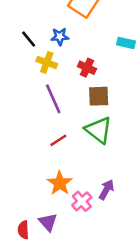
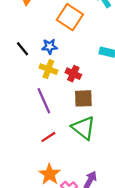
yellow cross: (47, 62) -> (48, 69), moved

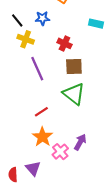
yellow cross: (48, 69) -> (26, 39), moved
red line: (48, 137) -> (41, 112), moved

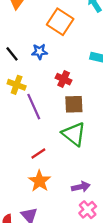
yellow cross: (26, 39) -> (17, 85), moved
purple arrow: (80, 142) -> (81, 187), turned 49
pink cross: (60, 152) -> (88, 210), moved

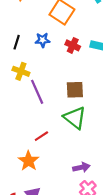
black line: (12, 54) -> (17, 42), turned 56
red cross: (64, 79) -> (73, 45), moved
orange star: (40, 181) -> (28, 161), moved

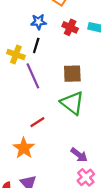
black line: (17, 42) -> (36, 45), moved
purple arrow: (81, 167) -> (79, 155), turned 49

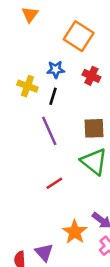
yellow cross: (16, 54) -> (27, 86), moved
orange star: (24, 148) -> (75, 232), moved

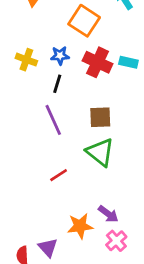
red cross: (91, 76) -> (98, 62), size x1.5
yellow cross: (27, 86) -> (26, 60), moved
orange star: (75, 232) -> (80, 226), turned 30

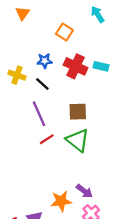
orange square: (84, 21) -> (64, 32), size x0.7
yellow cross: (26, 60) -> (17, 75), moved
black line: (57, 84) -> (42, 84), turned -64
red line: (59, 175) -> (47, 139), moved

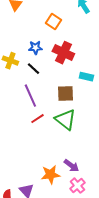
cyan rectangle: (101, 66) -> (86, 77), moved

